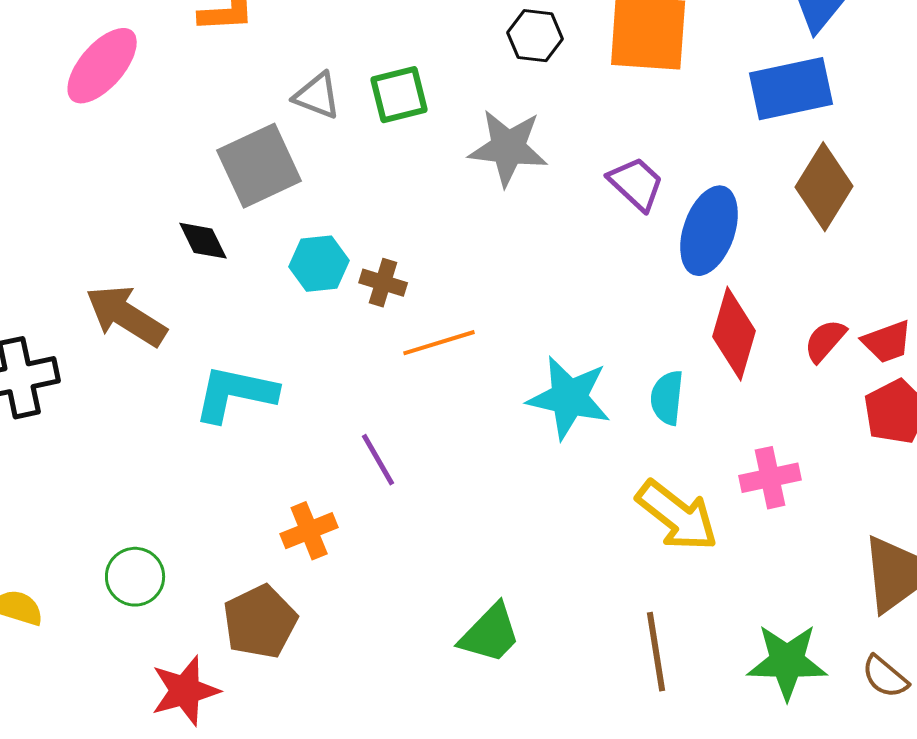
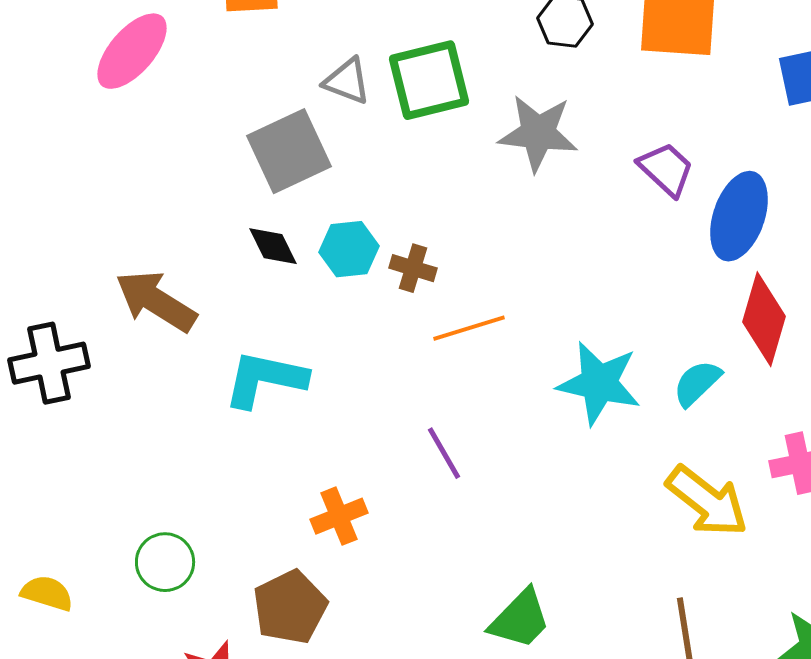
green square: (399, 95) -> (429, 80), size x1.4
black diamond: (203, 241) -> (273, 246), moved
cyan semicircle: (667, 398) -> (697, 383), turned 40
purple line: (378, 460) -> (444, 453), moved

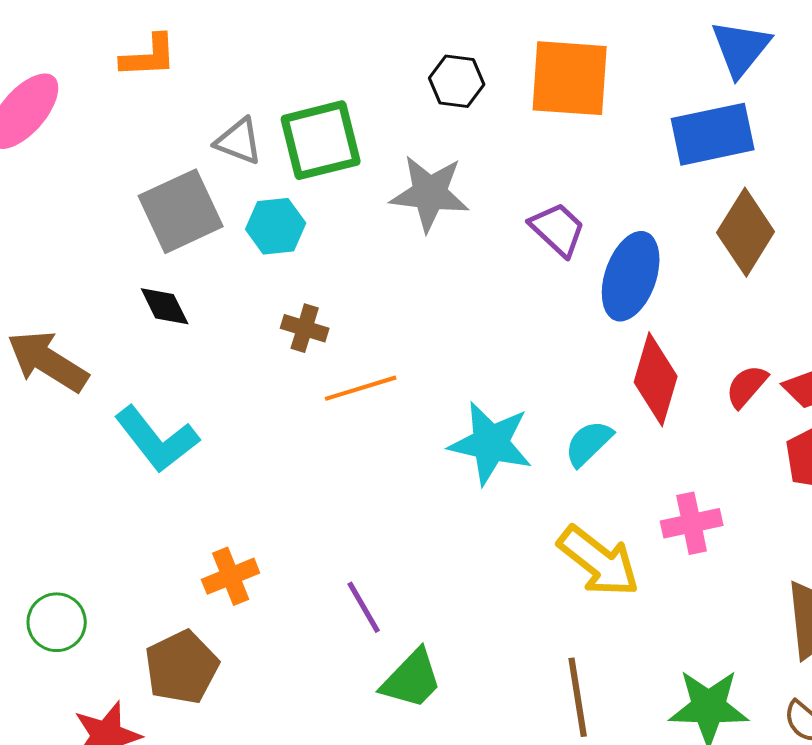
cyan hexagon: (349, 249) -> (276, 226), moved
cyan L-shape: (265, 379) -> (157, 439), turned -140
purple line: (444, 453) -> (364, 607), moved

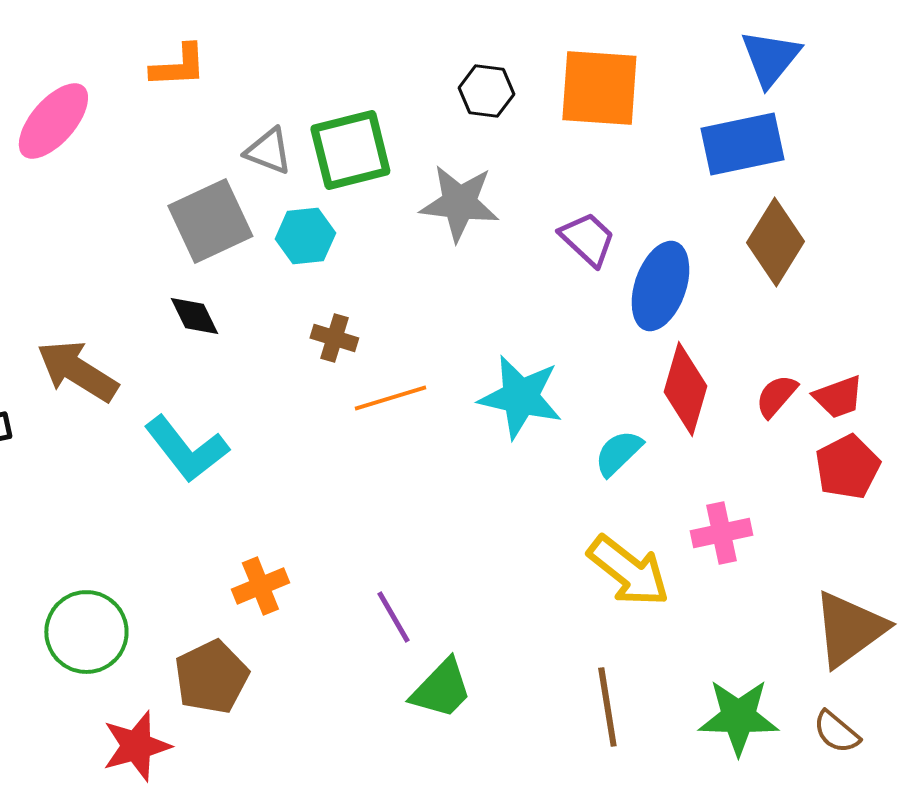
cyan star: (491, 443) -> (520, 397), moved
green circle: (57, 622) -> (86, 632), size x1.4

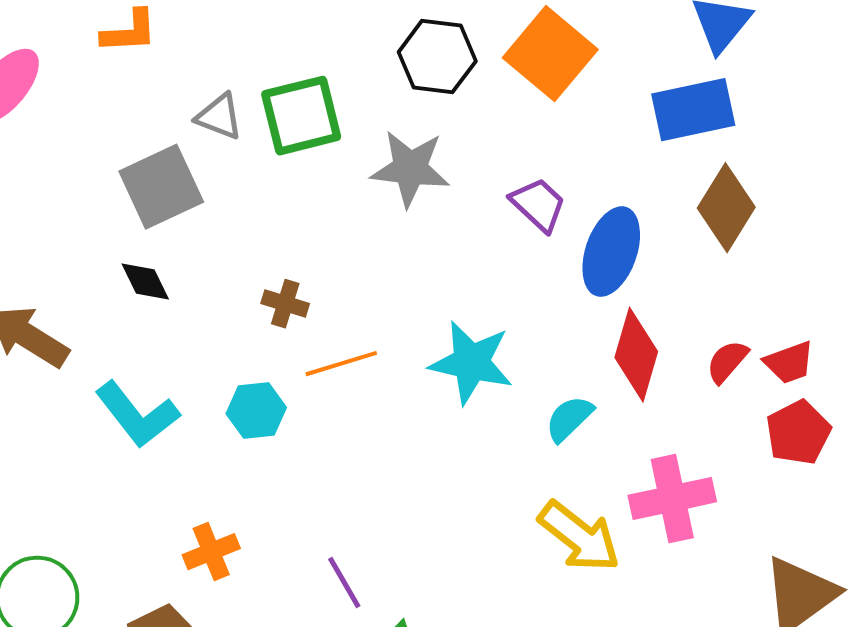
orange square: (599, 88) -> (550, 54), turned 36
black hexagon: (486, 91) -> (437, 57), size x1.4
cyan hexagon: (305, 236) -> (256, 411), moved
pink cross: (721, 533) -> (672, 499), size x1.4

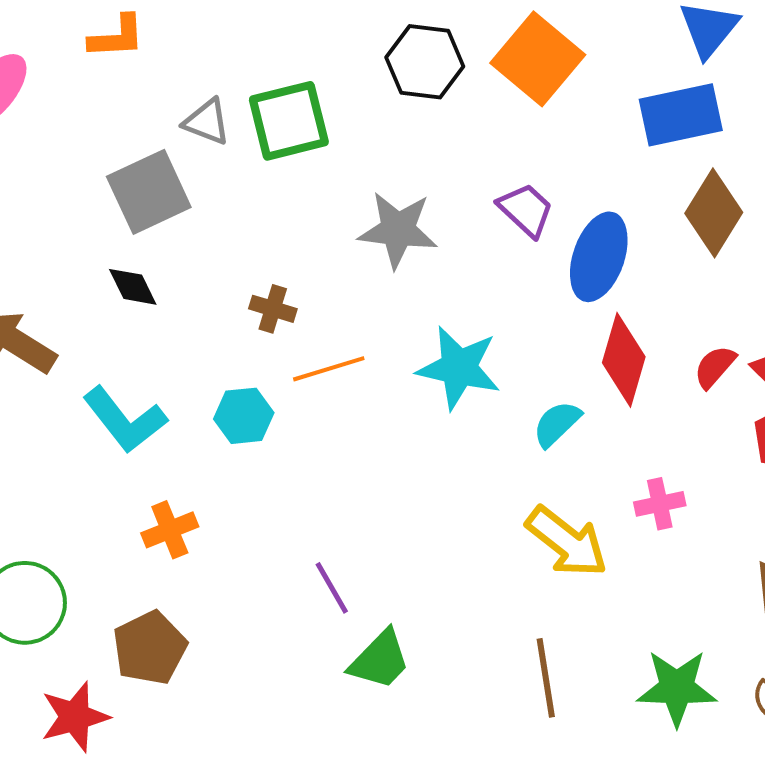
gray star: (410, 169) -> (398, 230), moved
pink cross: (672, 499) -> (660, 504), size x0.6
orange cross: (211, 552) -> (170, 530), moved

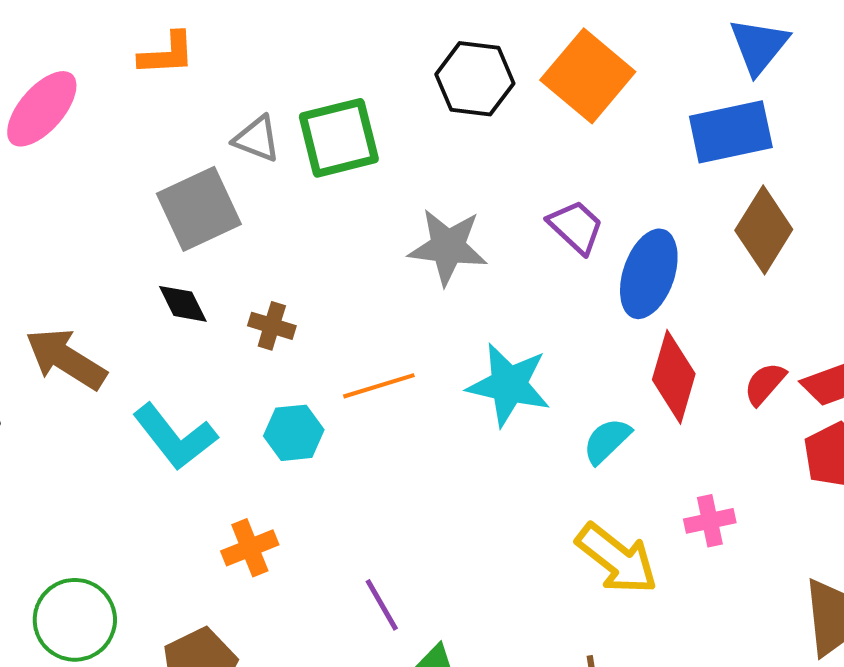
brown cross: (273, 309) -> (272, 326), moved
orange cross: (170, 530) -> (250, 548), moved

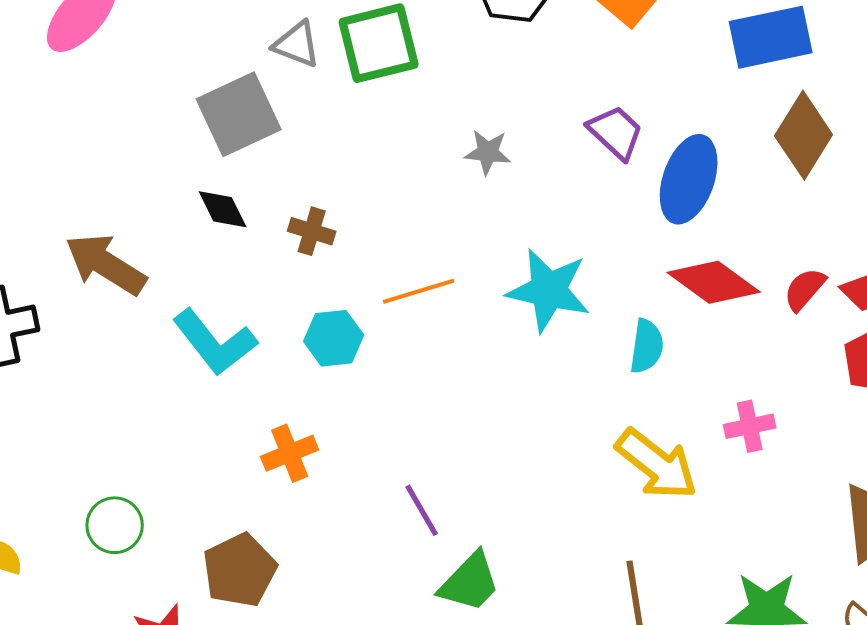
gray star: (448, 247) -> (488, 152), size x0.6
red diamond: (674, 377) -> (714, 282), turned -70
cyan semicircle: (607, 441) -> (647, 346), turned 142
green circle: (75, 620) -> (115, 525), size x0.7

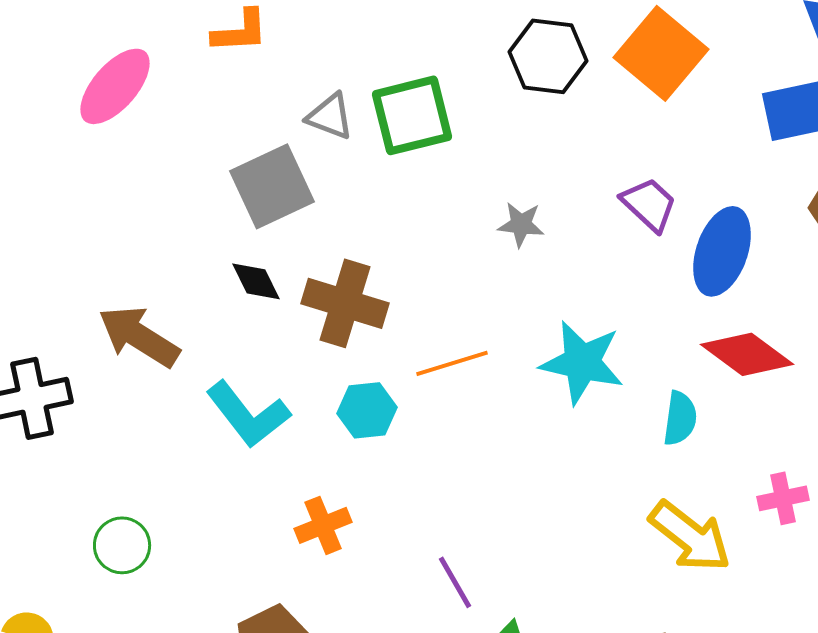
brown cross: (312, 231) -> (345, 303), size x1.8
green circle: (115, 525) -> (122, 545), moved

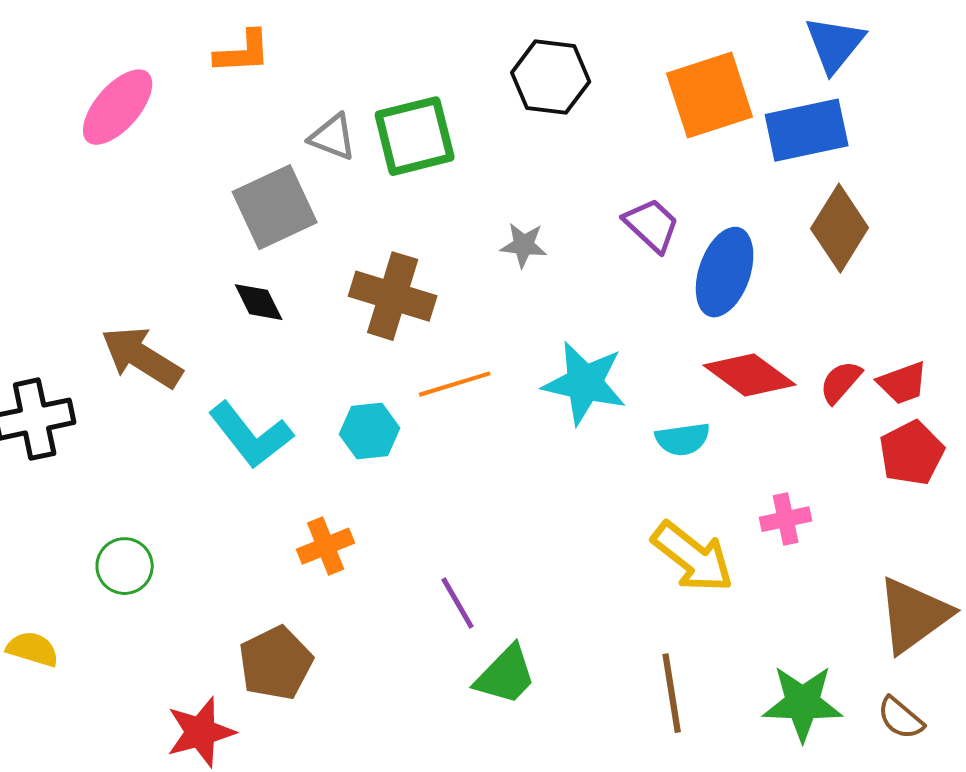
orange square: (661, 53) -> (710, 95), moved, turned 32
brown cross: (345, 303) -> (393, 296), moved
cyan semicircle: (680, 418) -> (683, 439), turned 74

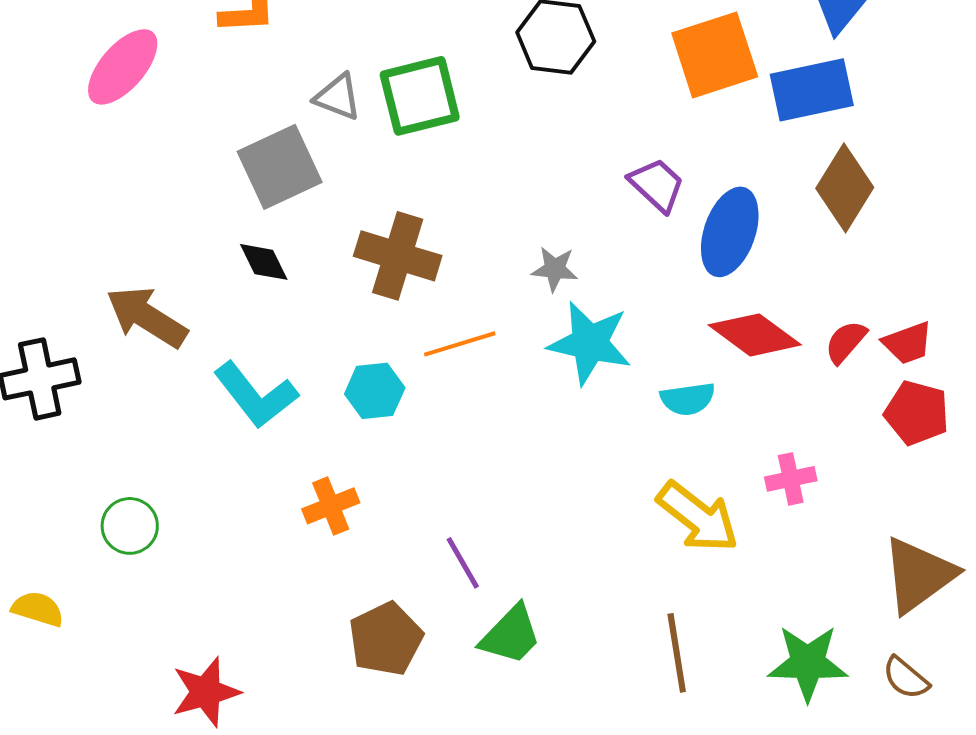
gray star: (524, 245) -> (555, 269), moved
red pentagon: (912, 453) -> (917, 413), turned -30
brown pentagon: (276, 663) -> (386, 639), moved

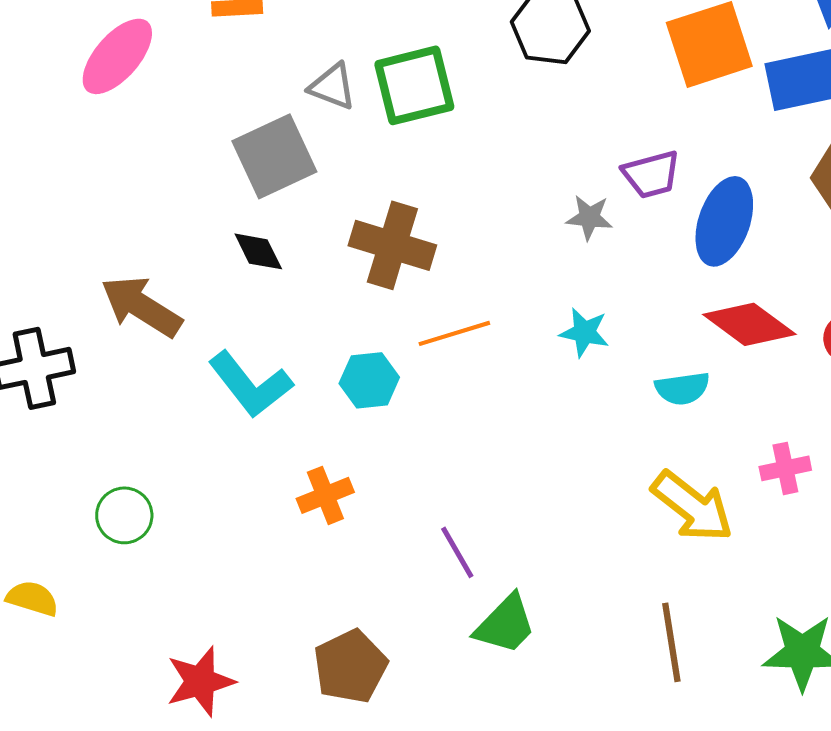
purple trapezoid: (657, 185) -> (651, 174), turned 122
gray star: (555, 269) -> (589, 217), moved
cyan star: (590, 343) -> (584, 332), size x0.6
brown pentagon: (386, 639) -> (350, 666), moved

